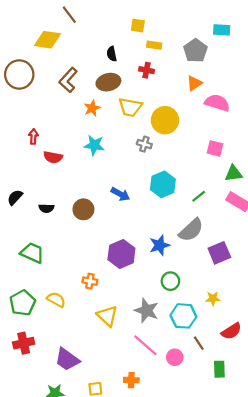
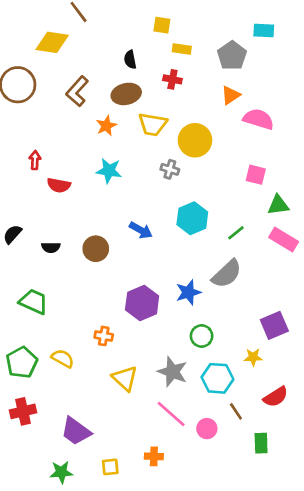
purple square: (219, 253) -> (274, 325), moved

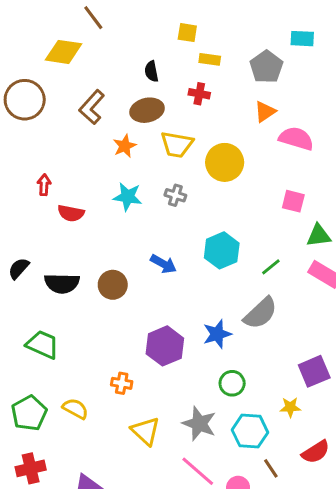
gray cross: (170, 169) -> (175, 195), moved
black semicircle: (51, 247) -> (62, 283), size x1.6

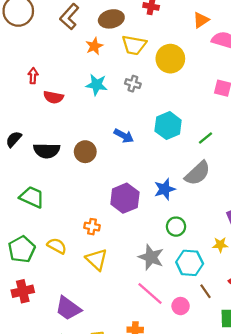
yellow triangle: (146, 431) -> (97, 259), moved

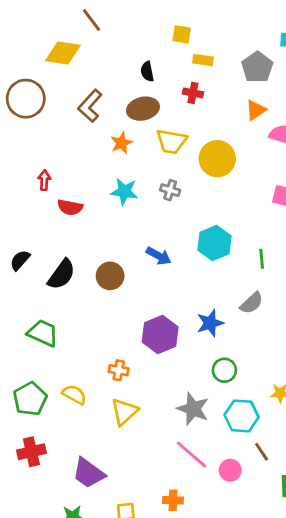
green line: (206, 138) -> (262, 259), turned -56
black semicircle: (47, 151) -> (61, 274), turned -55
gray semicircle: (198, 173) -> (252, 303), size x0.7
yellow triangle: (97, 259) -> (124, 412), turned 35

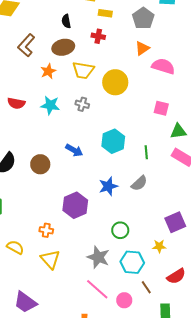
red semicircle: (70, 207) -> (16, 103), moved
blue star: (210, 323) -> (108, 186), moved
yellow triangle: (124, 412) -> (50, 259), turned -30

